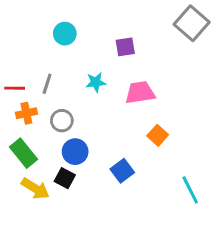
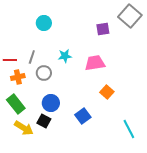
purple square: (125, 47) -> (103, 29), moved
gray circle: (62, 121) -> (44, 73), moved

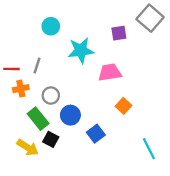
cyan star: (65, 56) -> (81, 50), moved, size x1.6
gray circle: (44, 73) -> (51, 96), moved
blue circle: (51, 103) -> (70, 115), moved
green rectangle: (16, 104) -> (38, 119), moved

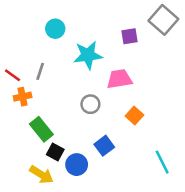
red line: (12, 69) -> (12, 75), turned 35
gray circle: (51, 96) -> (90, 104), moved
blue circle: (70, 115) -> (77, 165), moved
yellow arrow: (28, 147) -> (41, 175), moved

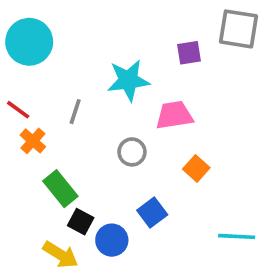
gray square: (163, 20) -> (238, 29), turned -32
cyan circle: (55, 29) -> (29, 42), moved, size x1.6
gray line: (40, 71) -> (75, 112), moved
orange cross: (23, 97) -> (33, 141), turned -36
cyan line: (162, 162) -> (237, 236), turned -60

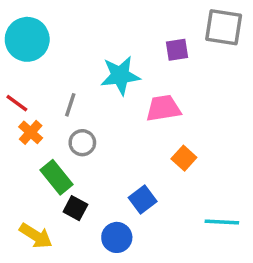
gray circle: (132, 152) -> (82, 143), moved
blue circle: (112, 240) -> (117, 237), moved
yellow arrow: (60, 255) -> (36, 236), moved

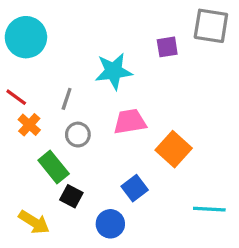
pink trapezoid: (163, 108) -> (130, 122), moved
orange square: (184, 158) -> (174, 149), size x1.5

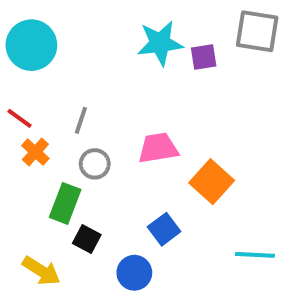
cyan star: (114, 71) -> (160, 43), moved
green rectangle: (54, 167) -> (65, 203), turned 60

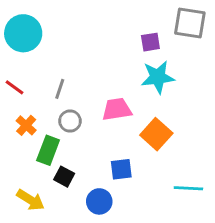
cyan star: (160, 43) -> (158, 77), moved
orange cross: (35, 152) -> (26, 125), moved
blue square: (164, 229) -> (121, 169), turned 30

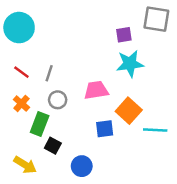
red line: (14, 87) -> (21, 72), moved
blue square: (121, 169) -> (105, 129), moved
cyan line: (188, 188) -> (155, 130), moved

